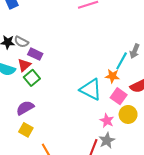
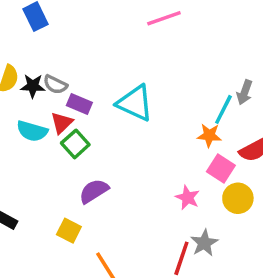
cyan triangle: (91, 89) -> (135, 103), moved
purple semicircle: (25, 108) -> (94, 191), moved
pink star: (107, 121) -> (188, 198), moved

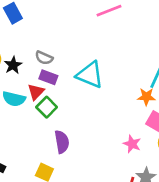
gray semicircle: (55, 85) -> (44, 58), moved
black star: (33, 86) -> (13, 65), turned -30
purple semicircle: (94, 191) -> (62, 142), turned 115

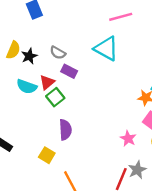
cyan triangle: (90, 75) -> (106, 49), moved
purple rectangle: (48, 77) -> (69, 71), moved

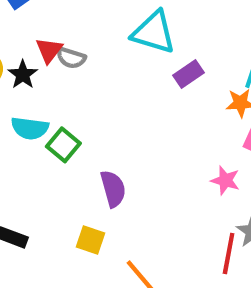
purple rectangle: (69, 71) -> (188, 74), moved, turned -49
red triangle: (47, 82) -> (49, 50), moved
green square: (55, 97) -> (63, 145), moved

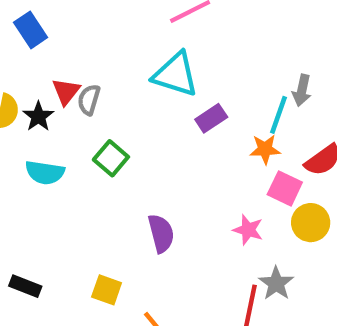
gray semicircle: (71, 58) -> (89, 100), turned 88
green square: (63, 145) -> (111, 158), moved
purple semicircle: (113, 189) -> (161, 233), moved

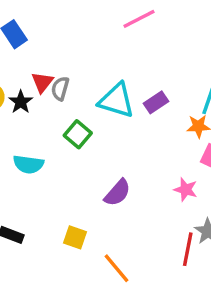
cyan triangle: (176, 74) -> (116, 100), moved
cyan semicircle: (45, 172) -> (28, 164), moved
purple semicircle: (161, 233) -> (117, 193), turned 56

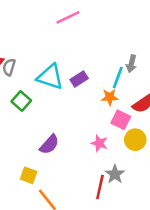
yellow square: (75, 237) -> (29, 175), moved

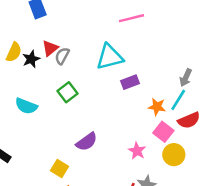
cyan triangle: (50, 77) -> (110, 57), moved, turned -44
cyan line: (118, 78) -> (178, 100), moved

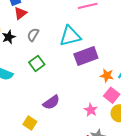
red triangle: (50, 48) -> (20, 13), moved
purple rectangle: (130, 82) -> (86, 56), size x1.6

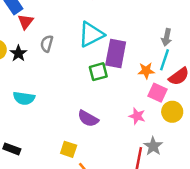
purple rectangle: (86, 56) -> (116, 54), turned -45
green square: (37, 63) -> (98, 72), moved, turned 35
purple semicircle: (51, 102) -> (88, 119), turned 78

